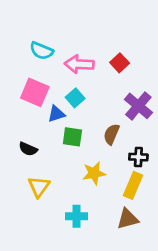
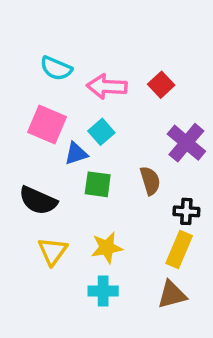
brown semicircle: (111, 134) -> (150, 181), turned 140
black semicircle: (28, 149) -> (38, 201), size x1.5
yellow star: (94, 173) -> (107, 248), moved

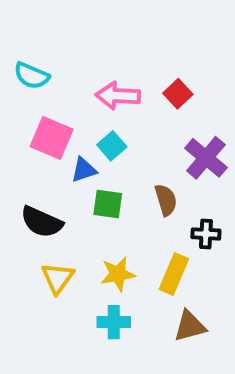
cyan semicircle: (56, 68) -> (32, 76), moved
yellow rectangle: (179, 249) -> (174, 274), moved

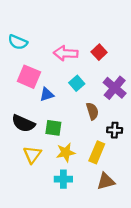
cyan square: (112, 146) -> (77, 83), moved
green square: (108, 204) -> (53, 128), moved

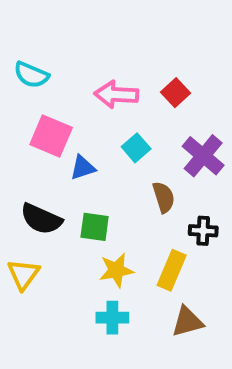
yellow triangle: (32, 155) -> (23, 274), moved

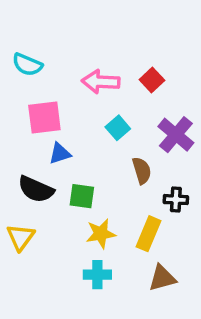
pink square: (51, 136) -> (44, 118), turned -30
blue triangle: (83, 168) -> (60, 153), moved

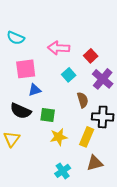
red square: (152, 80) -> (91, 56), moved
black cross: (176, 200) -> (103, 117), size x1.5
cyan cross: (97, 275) -> (63, 171), moved, turned -35

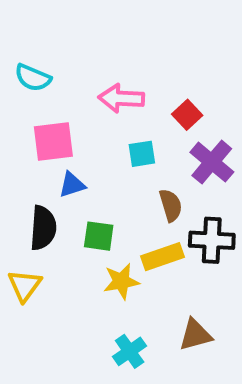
cyan square: (69, 75) -> (142, 154), turned 32
black semicircle: (21, 111) -> (43, 228), turned -110
yellow rectangle: (87, 137) -> (162, 257), moved, turned 48

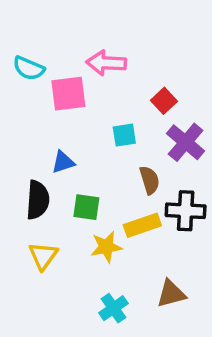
pink arrow: (121, 98) -> (106, 63), moved
pink square: (53, 141) -> (68, 94), moved
yellow triangle: (25, 285) -> (43, 256), moved

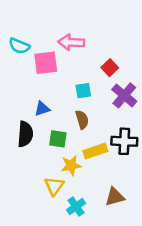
brown semicircle: (150, 180) -> (82, 120), moved
yellow triangle: (43, 256) -> (54, 186), moved

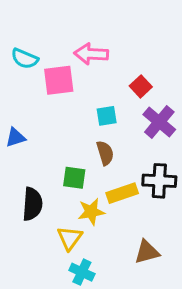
blue triangle: (42, 109) -> (15, 137), moved
black semicircle: (25, 134) -> (32, 204), moved
cyan cross: (76, 207) -> (82, 272), moved, turned -30

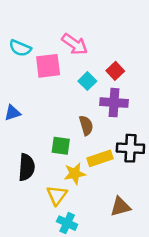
pink arrow: (91, 54) -> (75, 44), turned -148
cyan square: (107, 116) -> (87, 81), moved, turned -36
purple cross: (159, 122) -> (114, 103), moved, turned -36

